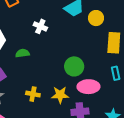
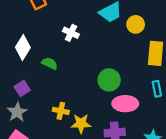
green semicircle: (22, 53) -> (50, 63), turned 32
yellow star: (60, 95) -> (81, 124), moved

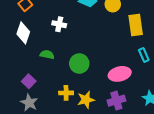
white diamond: (23, 47) -> (23, 33), moved
green circle: (109, 80) -> (79, 64), moved

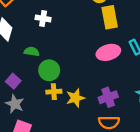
yellow rectangle: (136, 25) -> (110, 17), moved
green circle: (79, 64) -> (49, 70), moved
pink ellipse: (120, 74) -> (108, 52), moved

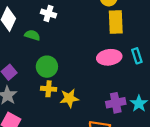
green semicircle: (32, 52) -> (32, 35), moved
purple cross: (108, 97) -> (116, 103), moved

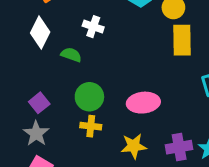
pink ellipse: (109, 57) -> (143, 103), moved
yellow star: (69, 98) -> (134, 146), moved

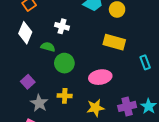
yellow rectangle: (182, 40) -> (114, 42), moved, turned -70
green circle: (89, 97) -> (64, 63), moved
gray star: (36, 133) -> (39, 103), moved

